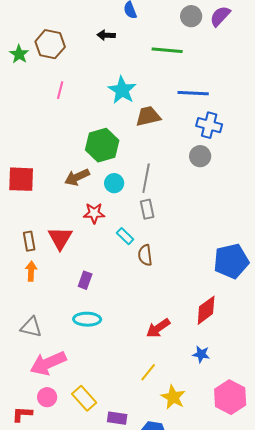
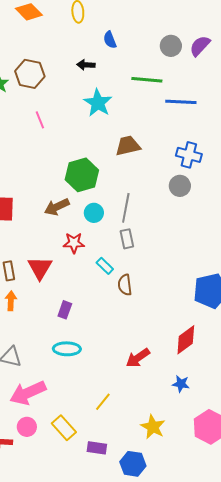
pink line: (60, 90) -> (40, 120), turned -36
cyan star: (122, 90) -> (98, 103), moved
blue line: (193, 93) -> (181, 102), moved
yellow line: (148, 372) -> (103, 402), moved

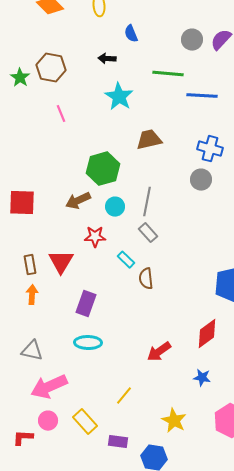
gray rectangle: (127, 239) -> (148, 233), turned -30
purple rectangle: (65, 310) -> (86, 304), size x1.4

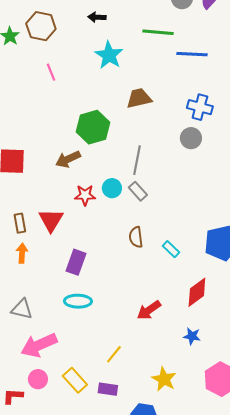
cyan circle: (115, 207) -> (112, 188), moved
cyan rectangle: (126, 260) -> (171, 249), moved
purple rectangle: (118, 442) -> (108, 389), moved

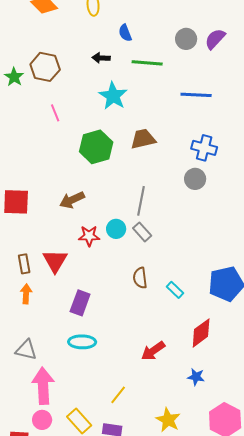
green line: (158, 32) -> (147, 63), moved
green hexagon: (93, 127) -> (96, 147), moved
pink arrow: (39, 345) -> (43, 386), turned 111

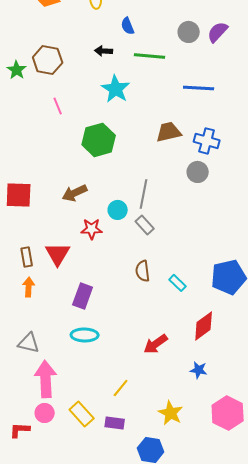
brown trapezoid: (143, 139) -> (169, 132), moved
cyan circle: (116, 229) -> (118, 210), moved

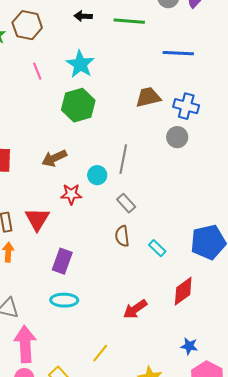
cyan star: (116, 89) -> (80, 64), moved
gray rectangle: (145, 225) -> (126, 203), moved
blue star: (199, 370) -> (189, 346), moved

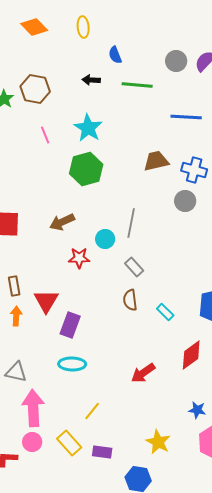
red triangle: (37, 219) -> (46, 301), moved
yellow line: (100, 353) -> (92, 411), moved

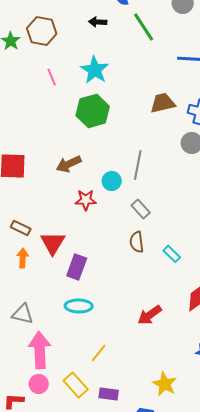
green line: (137, 85) -> (144, 27), turned 52
brown rectangle: (14, 286) -> (21, 228), turned -54

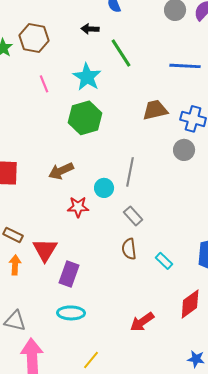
green line: (144, 27) -> (121, 53), moved

